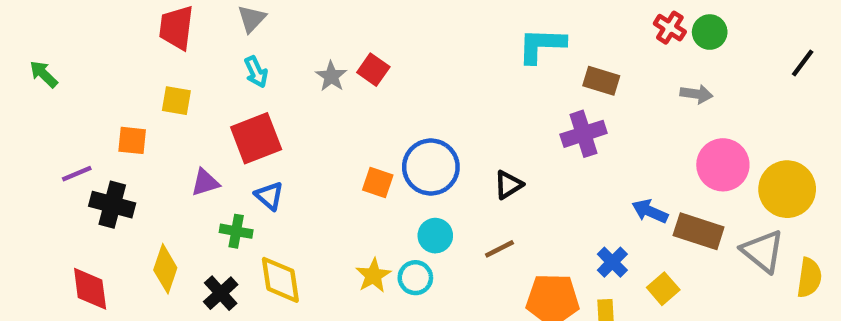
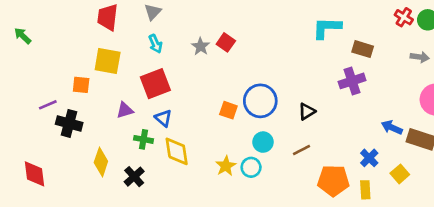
green arrow: (44, 74) -> (23, 36), moved
yellow square: (176, 101) -> (108, 61), size x1.5
yellow diamond: (280, 280) -> (177, 151), moved
red diamond: (90, 289) -> (35, 174), moved

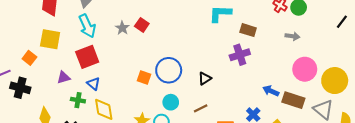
cyan arrow: (155, 44) -> (87, 26), size x1.6
orange square: (81, 85) -> (29, 58), turned 32

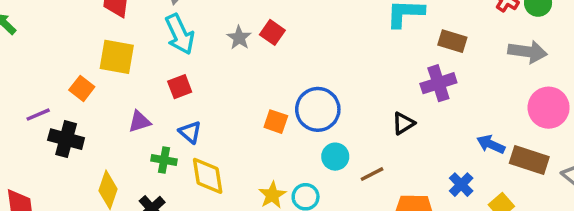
gray arrow: (292, 36) -> (528, 52), size x1.5
red square: (87, 57) -> (180, 87), size x0.6
black triangle: (205, 78) -> (403, 123), moved
cyan circle: (171, 102) -> (335, 157), moved

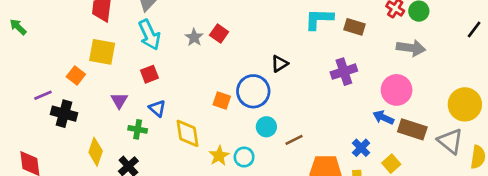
brown rectangle: (452, 41) -> (354, 27), moved
pink circle: (549, 108) -> (397, 90), moved
purple triangle: (139, 122) -> (119, 100), turned -42
black triangle: (403, 123) -> (280, 64), moved
yellow diamond: (208, 176) -> (188, 133), moved

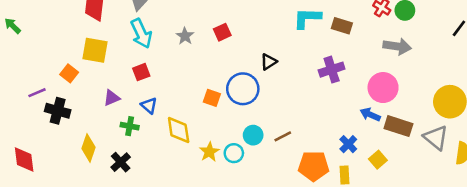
red square: (219, 33) -> (222, 32), moved, turned 30
purple triangle: (119, 100) -> (112, 98), turned 36
cyan circle: (266, 127) -> (253, 135), moved

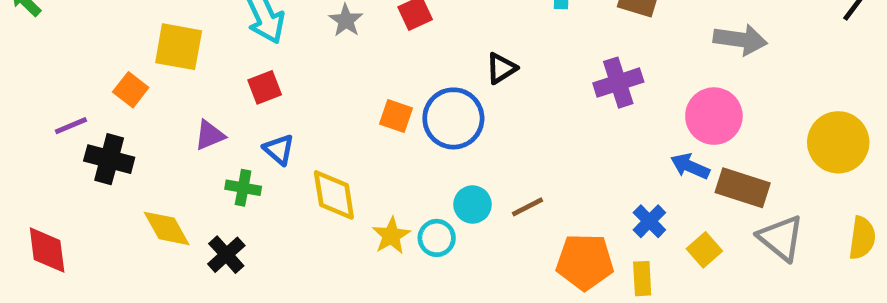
orange square: (212, 98) -> (396, 116), moved
gray triangle: (436, 138) -> (781, 238), moved
yellow diamond: (88, 148) -> (167, 228), turned -48

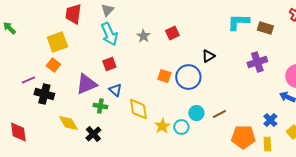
yellow square: (179, 47) -> (57, 42), moved, turned -30
purple triangle: (210, 135) -> (86, 84), size x1.6

